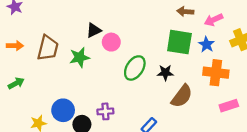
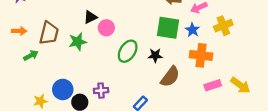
green arrow: (16, 83) -> (31, 55), moved

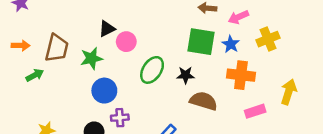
brown semicircle: (170, 77) -> (204, 101), turned -110
yellow arrow: (240, 85) -> (289, 92), moved, turned -108
blue circle: (63, 89) -> (104, 91), moved

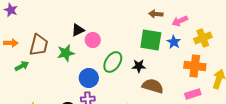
orange cross: (241, 75) -> (195, 66), moved
blue circle: (104, 91) -> (89, 78), moved

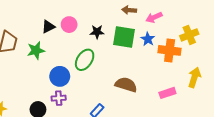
yellow cross: (203, 38) -> (189, 35), moved
pink circle: (93, 40) -> (69, 25), moved
black star: (139, 66) -> (97, 32), moved
orange cross: (195, 66) -> (170, 50), moved

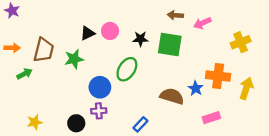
blue star: (148, 39) -> (196, 88), moved
orange cross: (170, 50) -> (218, 76), moved
pink rectangle: (167, 93) -> (211, 118), moved

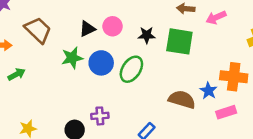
brown trapezoid: (44, 50) -> (38, 30), moved, turned -60
blue circle: (100, 87) -> (101, 63), moved
pink rectangle: (211, 118) -> (226, 112), moved

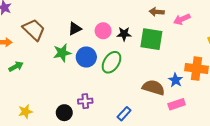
pink circle: (112, 26) -> (103, 31), moved
pink rectangle: (226, 112) -> (177, 104), moved

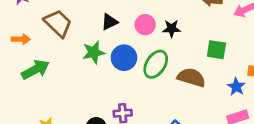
green square: (151, 39) -> (216, 50), moved, size x0.7
green arrow: (16, 66) -> (35, 70), size x1.5
brown semicircle: (153, 87) -> (191, 77), moved

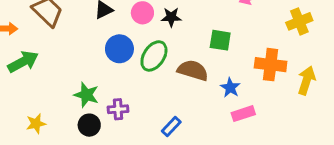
green star: (94, 52) -> (86, 95), moved, turned 30
blue star: (236, 87) -> (230, 88), moved

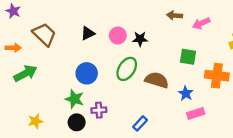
green square: (220, 40) -> (188, 57), moved
blue circle: (119, 49) -> (87, 73), moved

